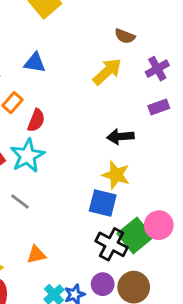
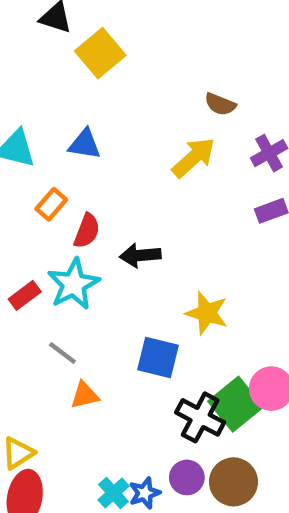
black arrow: (120, 137) -> (140, 255), moved
blue square: (103, 203) -> (158, 357), moved
orange triangle: (36, 255) -> (85, 395), moved

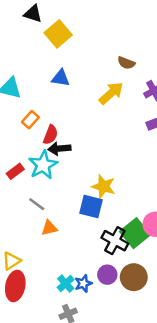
blue triangle: (85, 144) -> (61, 78), moved
black arrow: (140, 255) -> (59, 149), moved
yellow star: (207, 313) -> (104, 186), moved

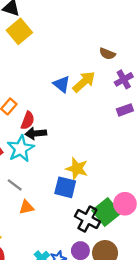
yellow square: (58, 34) -> (19, 31), moved
brown semicircle: (126, 63) -> (107, 54), moved
blue triangle: (61, 78) -> (62, 84), moved, turned 30

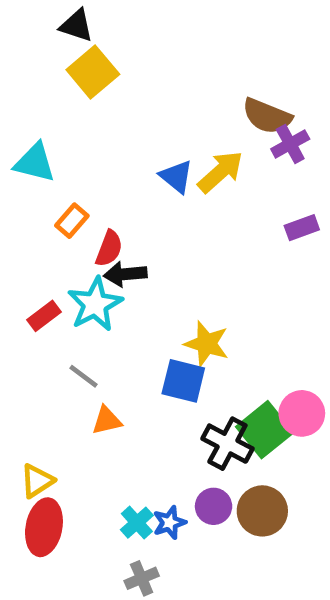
brown semicircle: (107, 54) -> (267, 116), size x1.5
purple cross: (124, 79) -> (290, 144), moved

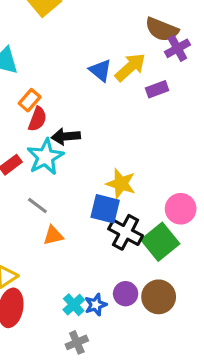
purple rectangle: (302, 228) -> (157, 89), moved
red semicircle: (109, 249) -> (37, 119), moved
pink circle: (302, 413) -> (181, 209), moved
black cross: (227, 444) -> (126, 232), moved

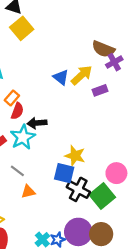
purple circle: (126, 294) -> (78, 232), size x1.6

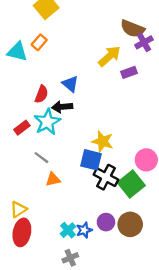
blue triangle: (61, 77) -> (70, 84), moved
orange rectangle: (12, 98) -> (39, 42), moved
purple circle: (78, 232) -> (106, 222), size x0.6

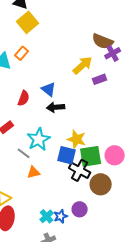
black arrow: (62, 107) -> (56, 107), moved
cyan star: (47, 122) -> (39, 139), moved
green square: (131, 184) -> (91, 156), moved, turned 30
brown circle: (130, 224) -> (101, 184), moved

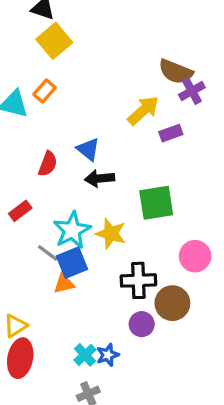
yellow star: (77, 139) -> (111, 233), moved
blue square: (67, 155) -> (72, 263), moved, turned -36
green square: (91, 156) -> (156, 203), moved
black cross: (80, 170) -> (138, 280), turned -30
purple circle: (80, 209) -> (142, 324), moved

